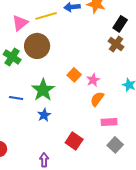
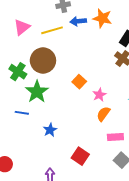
pink triangle: (20, 23) -> (22, 27), moved
orange square: (74, 75) -> (79, 82), moved
green star: (43, 90) -> (37, 92), moved

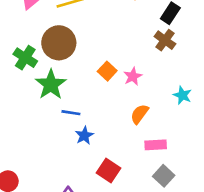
pink star: (99, 95) -> (133, 76), moved
blue line: (22, 113) -> (71, 113), moved
blue star: (50, 130) -> (84, 136), moved

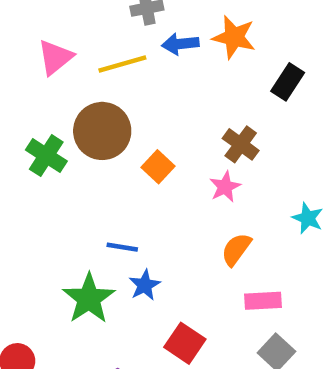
brown cross: (165, 40) -> (241, 144), moved
orange square: (107, 71) -> (158, 167), moved
green star: (51, 84) -> (89, 299), moved

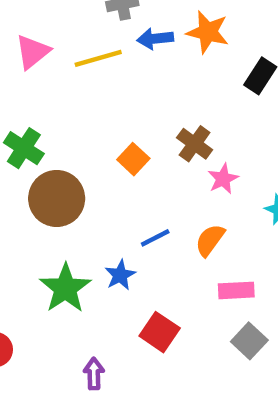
brown circle: (102, 131) -> (57, 198), moved
brown cross: (241, 144) -> (195, 144), moved
pink star: (225, 187) -> (223, 179), moved
blue line: (122, 247) -> (155, 238), moved, turned -36

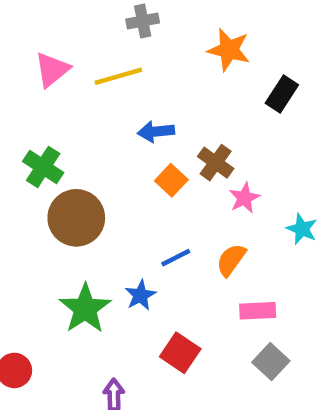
blue arrow: (155, 39) -> (156, 132), moved
orange square: (133, 159) -> (171, 180), moved

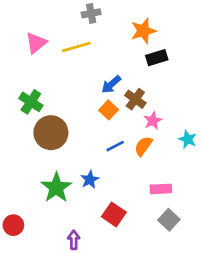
orange star: (229, 50) -> (143, 31), turned -30
black rectangle: (282, 94) -> (157, 58), moved, turned 40
blue arrow: (156, 132) -> (111, 84), moved, turned -35
blue line: (176, 258) -> (115, 146), moved
orange semicircle: (231, 260) -> (143, 146), moved

